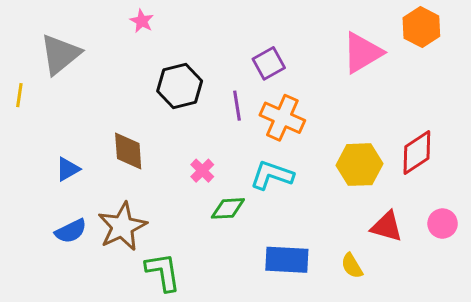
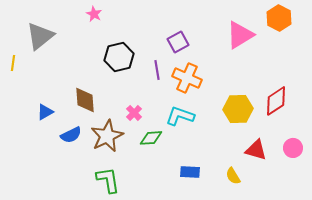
brown star: (122, 227) -> (107, 136), moved
blue semicircle: (71, 231) -> (71, 135), moved
blue rectangle: (287, 260) -> (190, 172), size x0.7

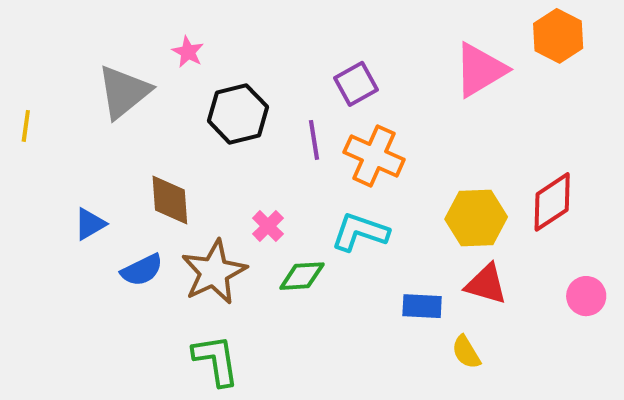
pink star: (94, 14) -> (188, 52), moved
gray triangle: (40, 36) -> (124, 92), moved
red triangle: (256, 150) -> (486, 284), moved
blue rectangle: (190, 172) -> (422, 306), moved

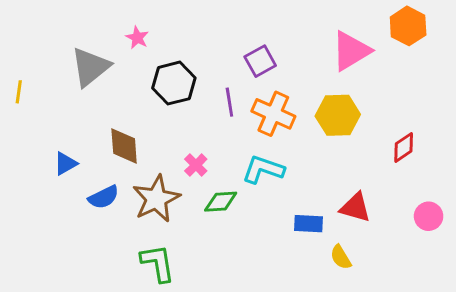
red diamond: (552, 202) -> (404, 147), size x0.7
yellow hexagon: (476, 218) -> (338, 115), moved

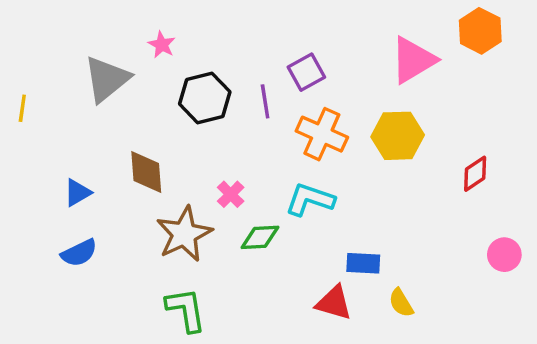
purple line: (229, 102) -> (265, 101), moved
blue semicircle: (104, 197) -> (79, 253), moved
red triangle: (355, 207) -> (334, 303), moved

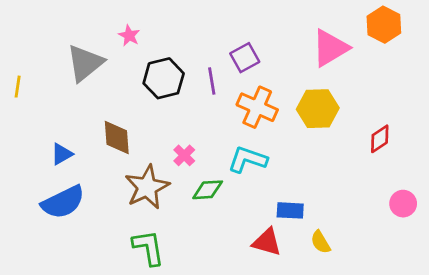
blue semicircle: (79, 253) -> (63, 202), size x1.5

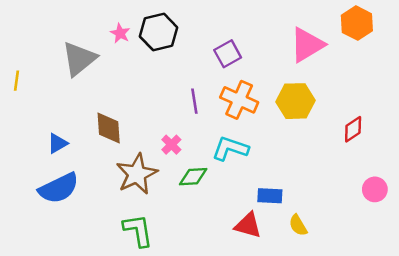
black hexagon: (164, 78) -> (159, 32), moved
purple line: (212, 81) -> (194, 101), moved

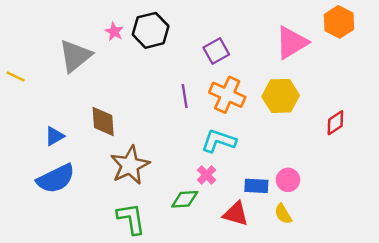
yellow line: (16, 81) -> (16, 77), turned -72
pink cross: (171, 145) -> (207, 175), moved
green diamond: (193, 177) -> (185, 199), moved
pink circle: (375, 189) -> (288, 180), moved

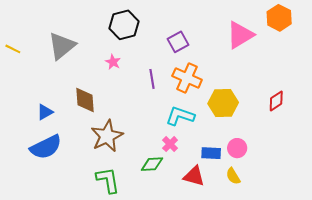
pink star: (114, 32) -> (113, 62), moved
yellow line: (16, 77) -> (13, 49), moved
yellow hexagon: (281, 96) -> (223, 103), moved

